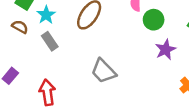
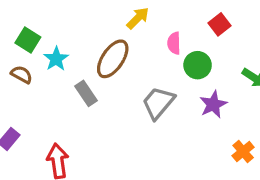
gray rectangle: (50, 41) -> (86, 93), moved
gray trapezoid: (103, 71) -> (158, 103), moved, turned 84

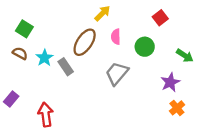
pink semicircle: (174, 43) -> (116, 37), moved
cyan star: (56, 59) -> (45, 58), moved
purple star: (213, 104) -> (170, 82), moved

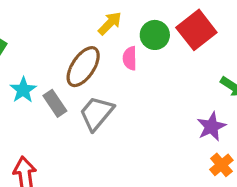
red square: (160, 18) -> (196, 30), size x1.6
green circle: (145, 47) -> (155, 35), moved
gray trapezoid: (117, 73) -> (96, 113), moved

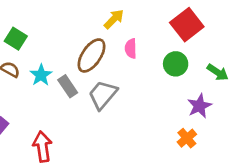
green circle: (155, 35) -> (176, 64), moved
orange cross: (221, 165) -> (187, 138), moved

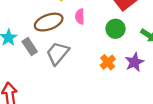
brown ellipse: (91, 55) -> (49, 22), turned 36
orange cross: (187, 138) -> (108, 62), moved

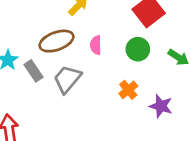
pink semicircle: (80, 16) -> (96, 45), moved
purple star: (134, 62) -> (161, 106), moved, turned -30

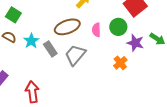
green circle: (138, 49) -> (118, 27), moved
purple star: (161, 106) -> (135, 43), moved

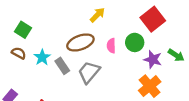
orange cross: (120, 63) -> (150, 86), moved, size x1.5

